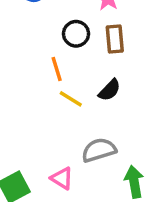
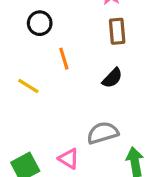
black circle: (76, 34) -> (40, 23), moved
yellow line: (71, 99) -> (28, 86), moved

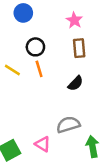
black circle: (40, 23) -> (35, 47), moved
yellow line: (28, 86) -> (12, 70), moved

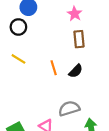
black circle: (35, 47) -> (18, 27), moved
orange line: (39, 69) -> (54, 68), moved

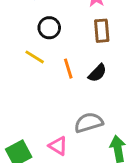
black circle: (18, 27) -> (49, 28), moved
yellow line: (18, 59) -> (35, 57), moved

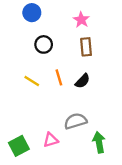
yellow line: (35, 57) -> (32, 81), moved
pink triangle: (58, 146) -> (51, 140), turned -49

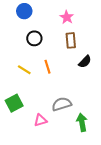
black semicircle: (83, 81) -> (85, 62), moved
green square: (19, 146) -> (14, 103), moved

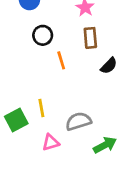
orange line: (48, 67) -> (61, 60), moved
yellow line: (24, 70) -> (41, 108), moved, turned 48
green arrow: (82, 122) -> (105, 145), turned 72

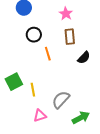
green square: (16, 120) -> (14, 82), moved
gray semicircle: (78, 121) -> (61, 100), turned -30

